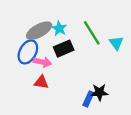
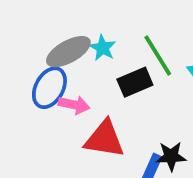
black rectangle: (64, 49) -> (135, 82), moved
red triangle: (41, 82) -> (105, 139), moved, size x1.6

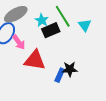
cyan star: (103, 48) -> (42, 20), moved
pink arrow: (74, 105) -> (19, 42), turned 42

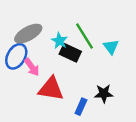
black rectangle: (51, 30) -> (70, 53), turned 48
black star: (70, 69) -> (104, 93), moved

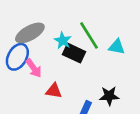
cyan triangle: (111, 47) -> (117, 47), turned -42
red triangle: (51, 89) -> (54, 91), size x0.6

